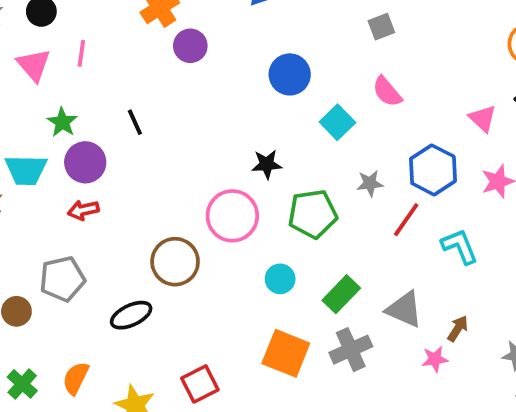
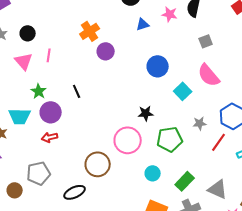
pink semicircle: (387, 92) -> (209, 75), size x1.4

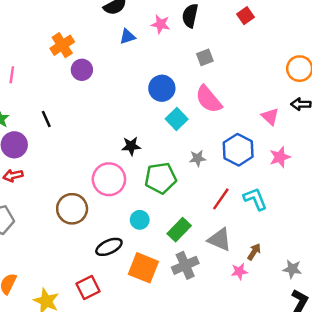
blue circle: (158, 66) -> (162, 88), moved
red line: (219, 142) -> (221, 199), moved
black ellipse: (75, 192) -> (109, 247), moved

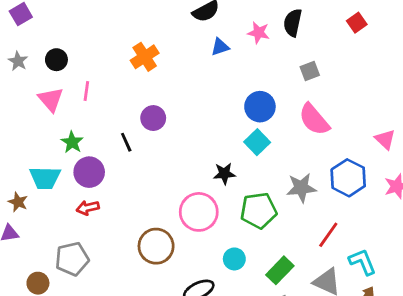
purple circle: (82, 70) -> (153, 118), moved
cyan square: (177, 119) -> (257, 142), moved
gray star: (198, 158) -> (301, 188), size x1.5
cyan L-shape: (255, 199) -> (362, 262), moved

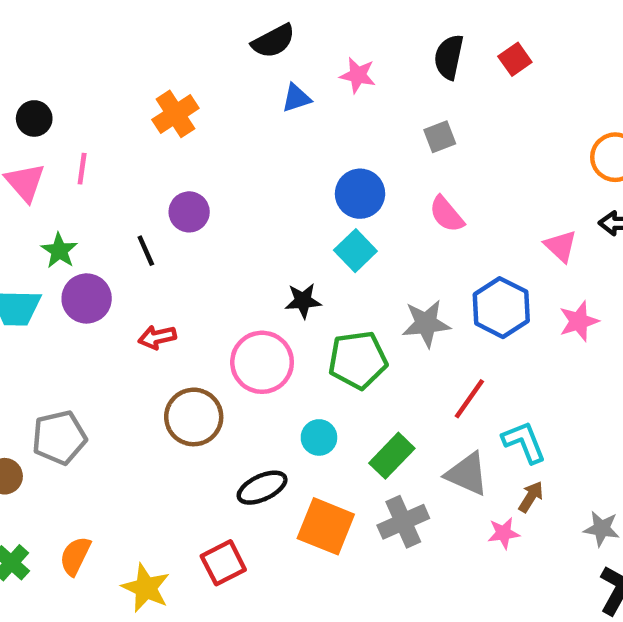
black semicircle: (293, 23) -> (449, 57), moved
pink semicircle: (314, 119) -> (447, 214), size x0.7
red arrow: (88, 208) -> (157, 337), moved

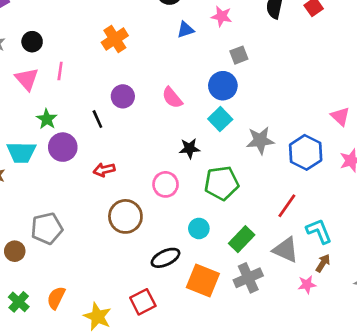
gray square: (440, 137) -> (239, 55), moved
pink semicircle: (447, 214) -> (172, 98), moved
gray star: (426, 324) -> (260, 140), moved
pink circle: (262, 362) -> (166, 184), size x0.7

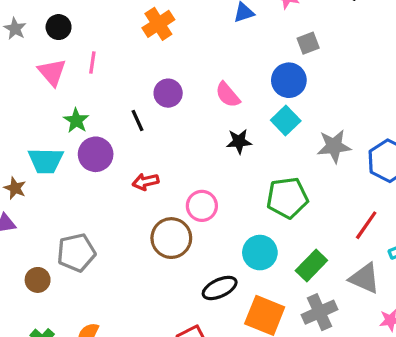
black star: (190, 148) -> (239, 141), moved
pink circle: (166, 184) -> (202, 206), moved
cyan circle: (199, 228) -> (260, 253), size x1.4

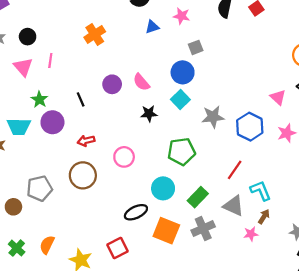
purple circle: (168, 93) -> (112, 84), moved
brown circle: (171, 238) -> (83, 175), moved

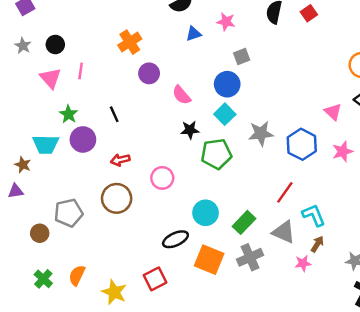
purple circle: (112, 84) -> (149, 73), moved
green pentagon: (181, 152) -> (216, 154), moved

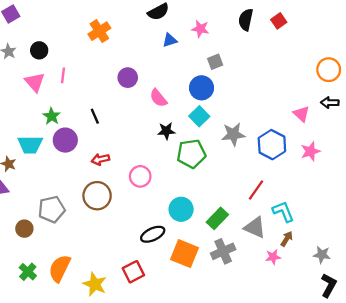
orange cross: (130, 42) -> (99, 31), moved
orange semicircle: (77, 275) -> (60, 268), size x1.4

